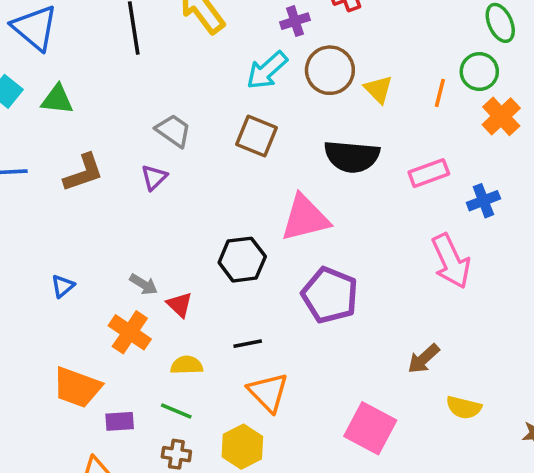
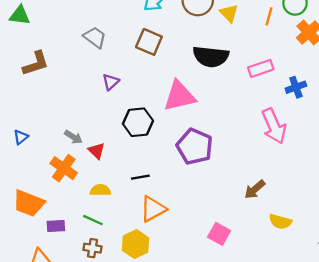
purple triangle: (154, 177) -> (111, 82), moved
orange triangle: (268, 392) -> (153, 209), turned 44
pink square: (370, 428) -> (219, 234), size x0.7

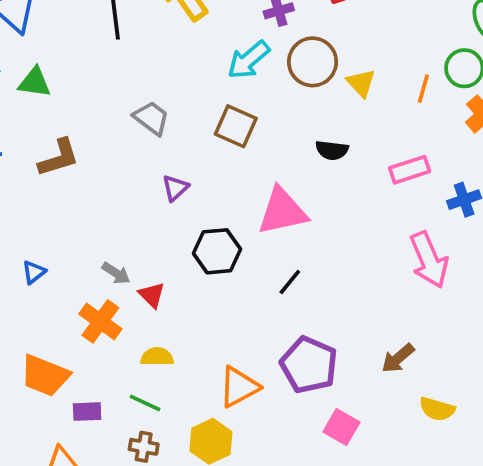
black semicircle: (211, 57) -> (332, 150), size x0.6
purple pentagon: (195, 147) -> (309, 365), moved
black line: (140, 177) -> (290, 282), moved, turned -42

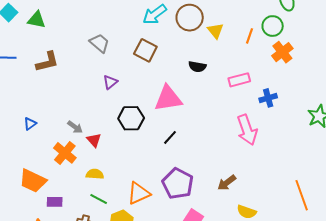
green line: (145, 403) -> (99, 199), moved

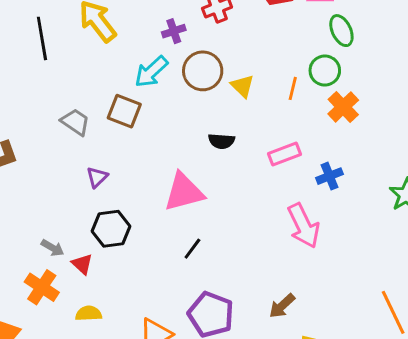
brown square: (145, 50) -> (124, 111), moved
black hexagon: (131, 118) -> (111, 229), moved

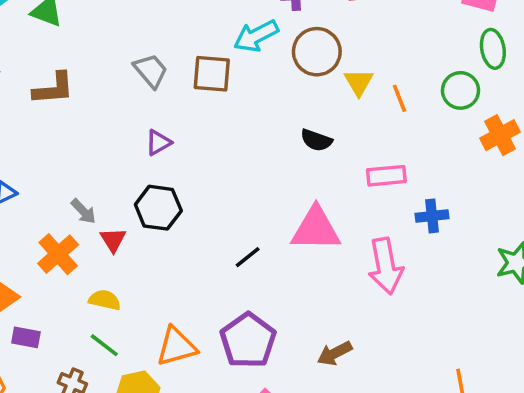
orange line: (293, 88) -> (399, 98), moved, turned -50
orange cross: (343, 107) -> (500, 135), moved
brown square: (124, 111) -> (212, 74), turned -32
pink triangle: (184, 192) -> (316, 229), moved

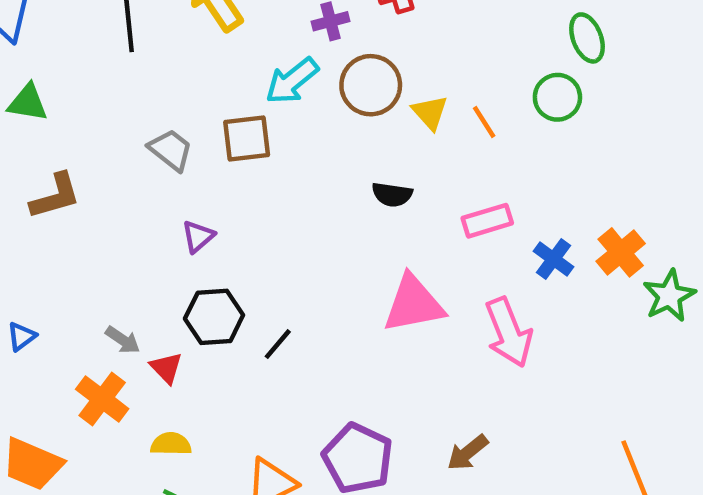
orange cross: (500, 135) -> (621, 252), moved
blue cross: (432, 216) -> (554, 259), turned -36
black line: (248, 257) -> (278, 344), moved

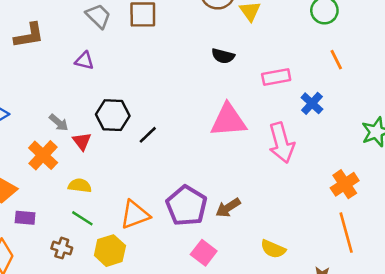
orange line: (484, 122) -> (336, 60), moved
purple triangle: (198, 237) -> (84, 61), moved, turned 48
orange cross: (621, 252) -> (345, 184), moved
brown arrow: (468, 453) -> (228, 208), moved

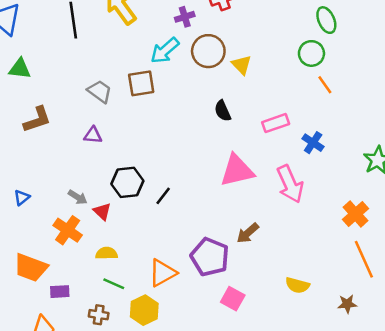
black semicircle: (223, 56) -> (223, 111), turned 60
orange line: (336, 60) -> (325, 85), moved
brown arrow: (228, 208) -> (248, 233), moved

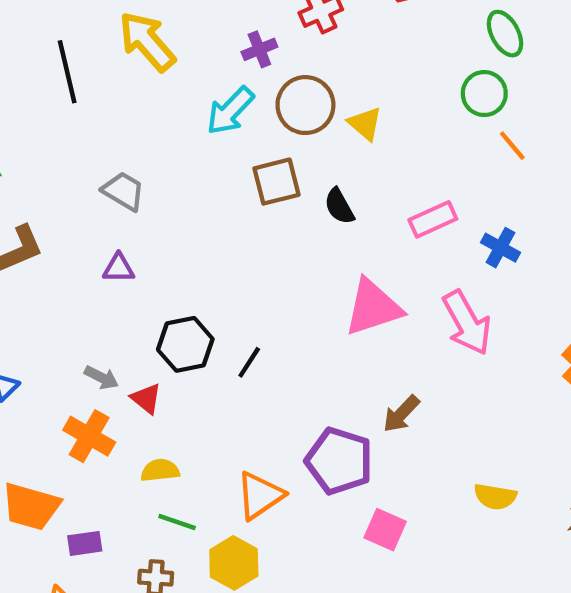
brown square: (141, 83) -> (277, 182), moved

